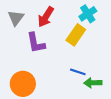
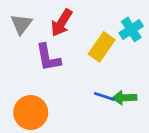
cyan cross: (88, 14) -> (131, 29), moved
green arrow: (93, 83) -> (124, 98), moved

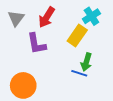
cyan cross: (131, 29) -> (91, 16), moved
green arrow: (124, 98) -> (86, 62), moved, turned -72

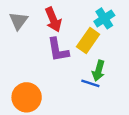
red arrow: (47, 17) -> (53, 20), turned -55
purple L-shape: (36, 44) -> (58, 50), moved

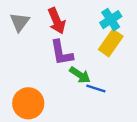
yellow rectangle: (88, 41) -> (111, 43), moved
green arrow: (99, 71) -> (80, 75), moved, turned -72

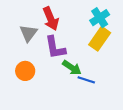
gray triangle: (20, 22) -> (29, 33), moved
orange circle: (28, 103) -> (25, 71), moved, size x0.7

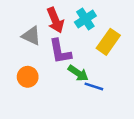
cyan cross: (100, 18) -> (85, 19), moved
gray triangle: (29, 33) -> (31, 36), turned -42

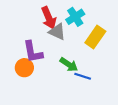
gray triangle: (31, 36) -> (57, 32), moved
purple L-shape: (60, 51) -> (33, 52), moved

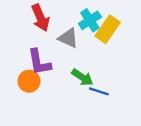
red arrow: (49, 18) -> (40, 18), moved
yellow rectangle: (95, 37) -> (108, 29), moved

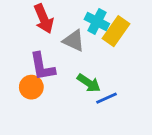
cyan cross: (90, 20) -> (97, 21), turned -30
blue line: (99, 91) -> (107, 98), turned -42

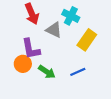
yellow rectangle: (116, 31) -> (87, 40), moved
green arrow: (89, 83) -> (47, 72), moved

